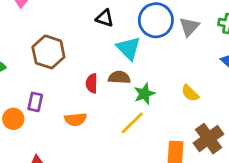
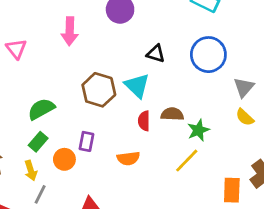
gray triangle: (189, 27) -> (244, 87), moved
cyan triangle: (129, 48) -> (137, 86), moved
yellow semicircle: (190, 93) -> (245, 117), moved

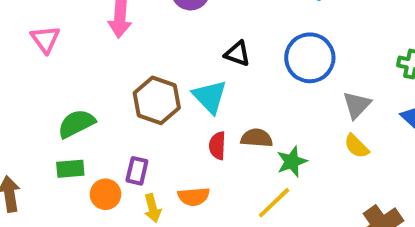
green rectangle: (38, 142) -> (70, 169), turned 42
yellow arrow: (31, 171) -> (152, 208), moved

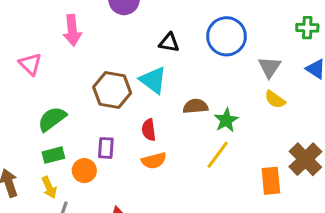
pink triangle: (45, 39) -> (30, 64), moved
red semicircle: (217, 146) -> (149, 130), moved
yellow arrow: (152, 208) -> (49, 187), moved

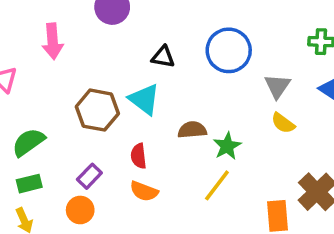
purple rectangle: (106, 148) -> (89, 176), turned 40
orange semicircle: (154, 161) -> (144, 191), turned 35
orange circle: (84, 171) -> (80, 210), moved

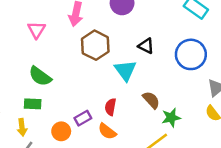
brown hexagon: (97, 110) -> (95, 45), moved
brown semicircle: (192, 130) -> (151, 100), turned 36
green semicircle: (28, 142) -> (40, 76), turned -125
purple rectangle: (89, 176) -> (83, 118), moved

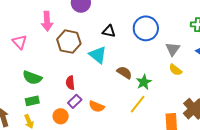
red semicircle: (110, 107) -> (70, 83), moved

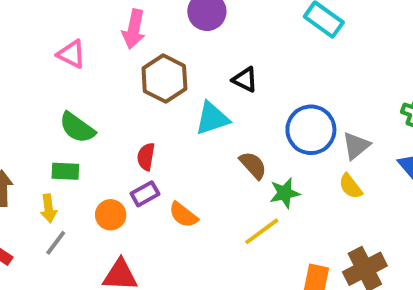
blue circle: (146, 28) -> (311, 130), moved
pink triangle: (19, 42) -> (71, 54), turned -35
cyan triangle: (98, 55) -> (212, 118), turned 48

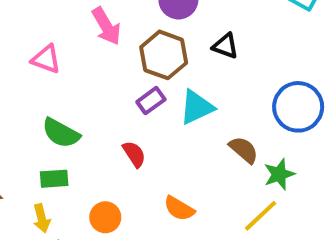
pink arrow: (134, 29) -> (106, 26), turned -36
brown hexagon: (164, 78) -> (164, 55), moved
black triangle: (245, 80) -> (225, 46), moved
red semicircle: (146, 157) -> (134, 154), turned 144
purple rectangle: (145, 194) -> (151, 101), moved

